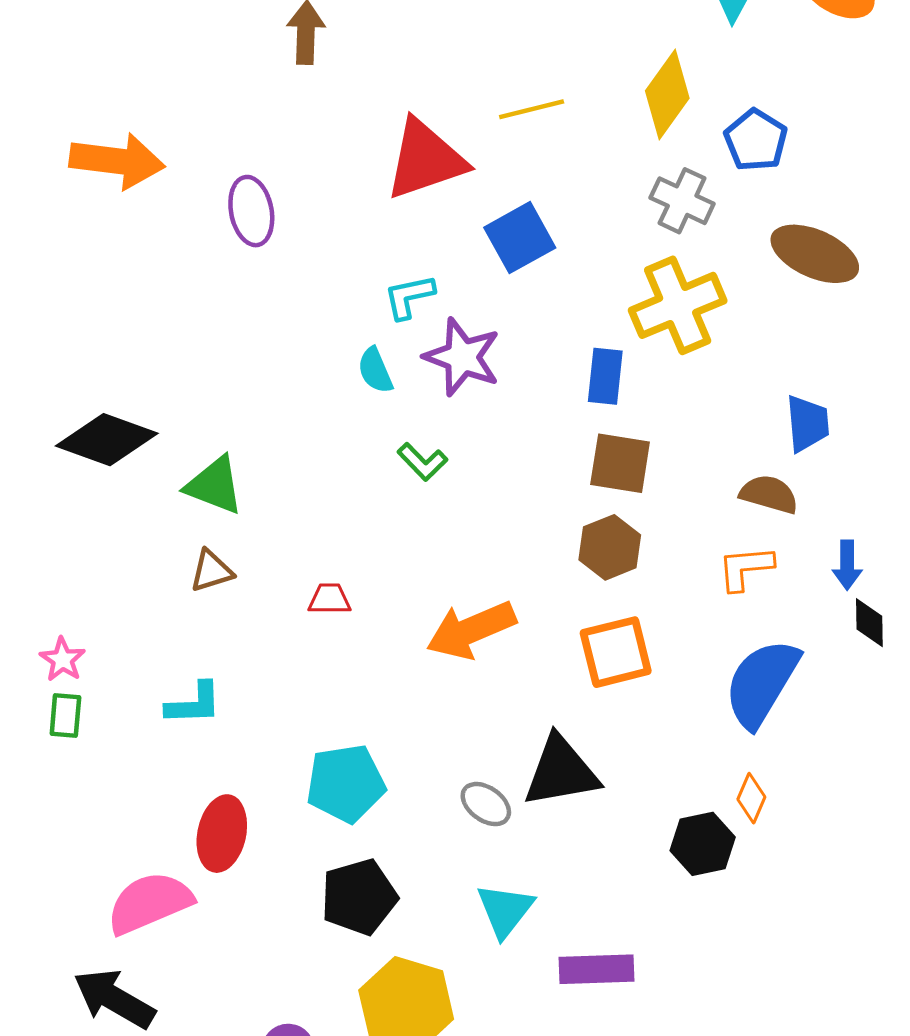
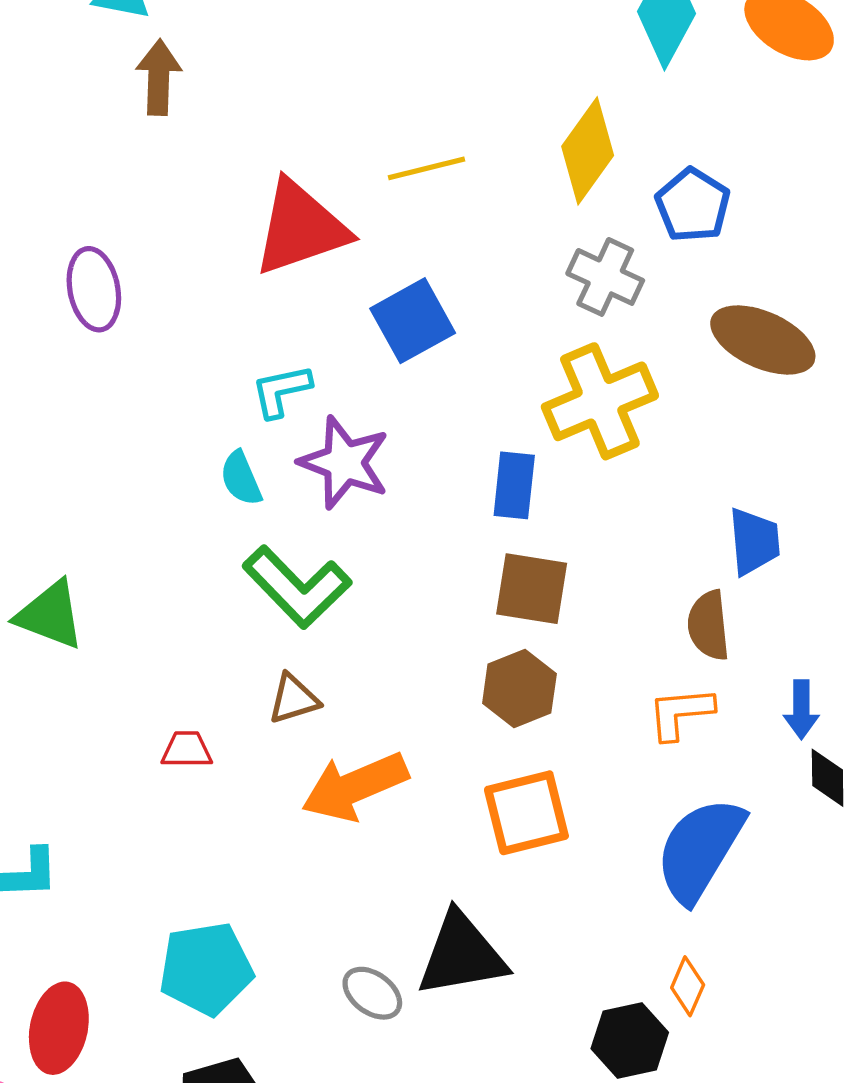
green L-shape: (422, 462) -> (297, 587), size x1.8
brown semicircle: (769, 494) -> (709, 625), turned -112
brown triangle: (211, 571) -> (294, 699), moved

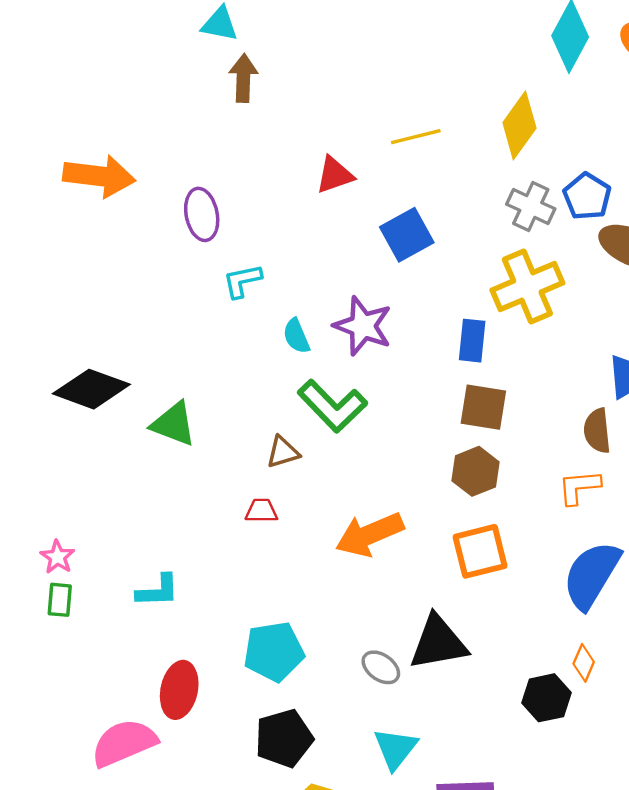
blue pentagon: (693, 205) -> (587, 196), moved
red triangle: (301, 228) -> (335, 175), size x0.6
cyan L-shape: (281, 391) -> (242, 281), moved
brown triangle: (294, 699) -> (283, 452), moved

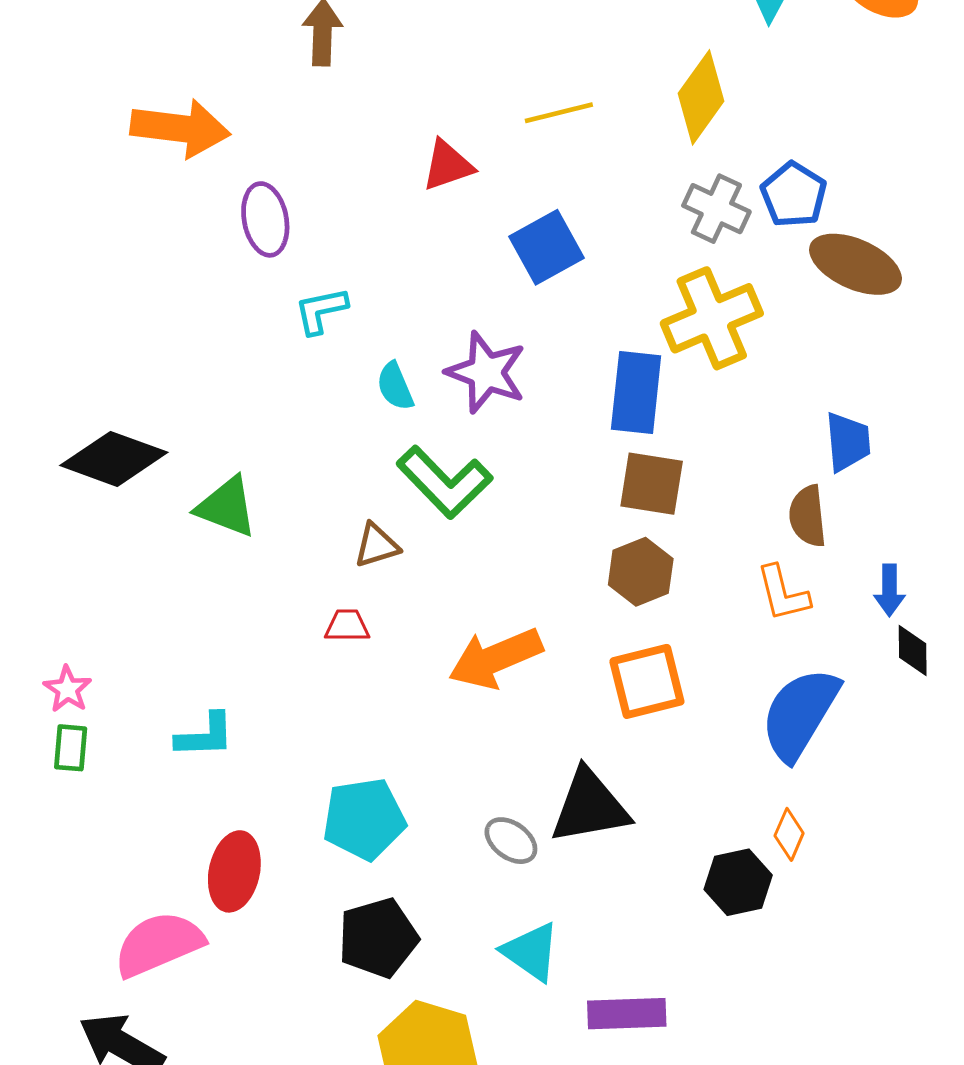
orange arrow: (99, 176) -> (180, 128), moved
blue rectangle: (472, 341) -> (636, 392), size x1.4
orange L-shape: (579, 487) -> (783, 593), turned -99
cyan triangle: (396, 748) -> (531, 952), turned -33

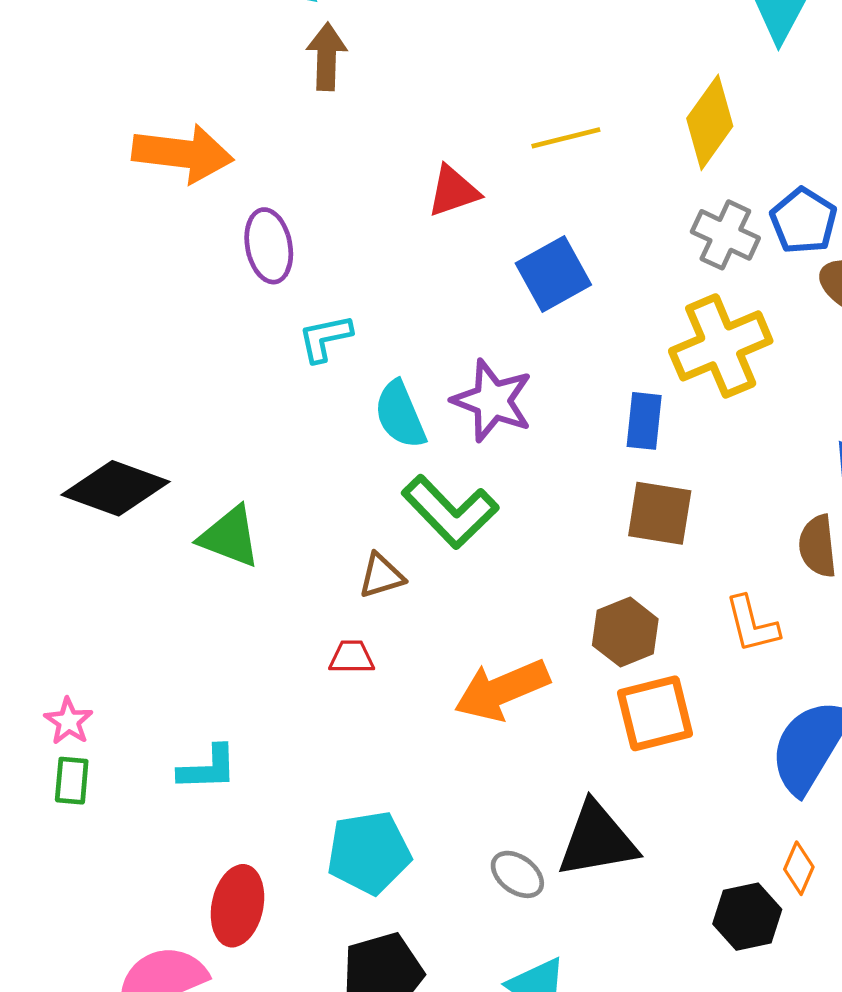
cyan semicircle: (395, 386) -> (400, 415), size x1.4
blue rectangle: (636, 392) -> (644, 421), size x0.7
brown hexagon: (641, 572) -> (625, 632), moved
orange L-shape: (783, 593) -> (752, 624), moved

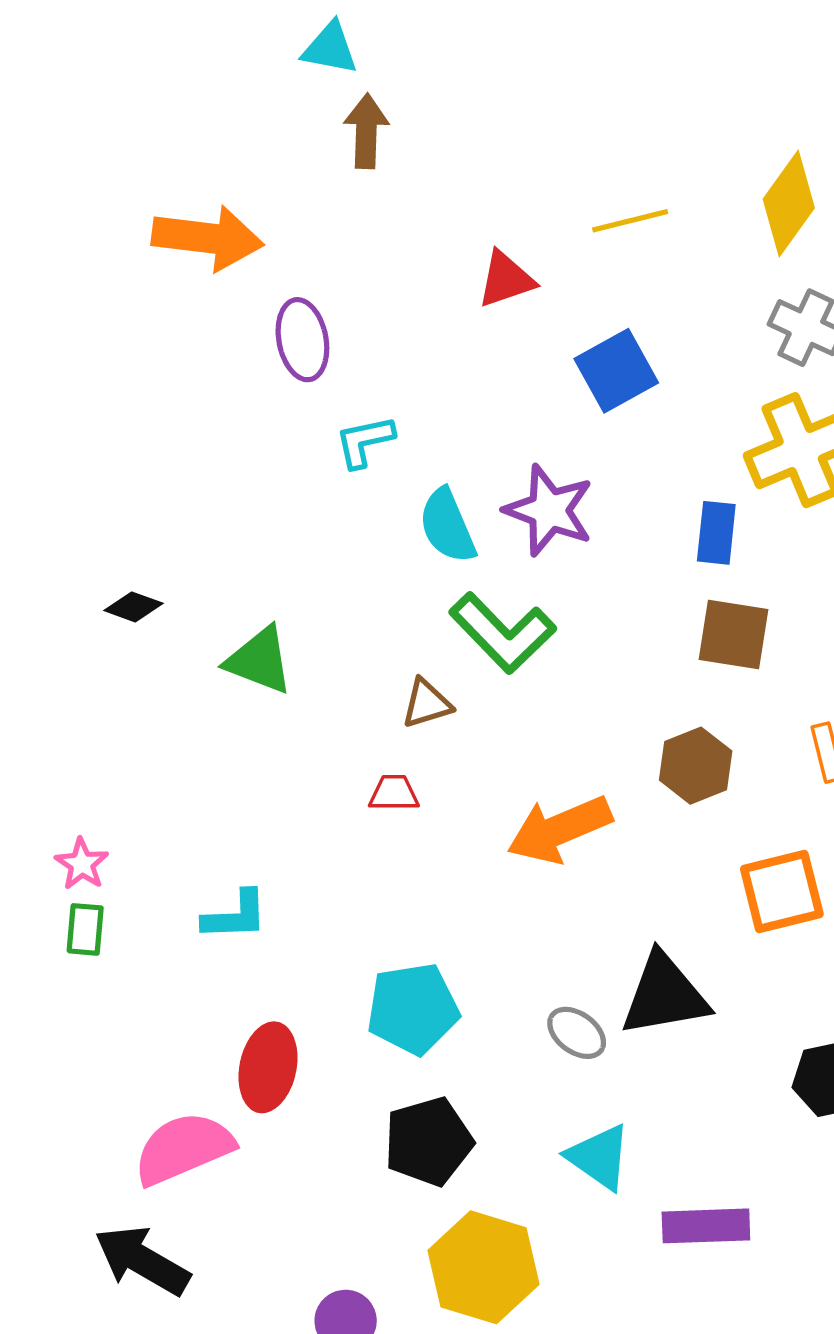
black diamond: (115, 488) -> (133, 607), size x0.5
orange square: (655, 713) -> (782, 891), moved

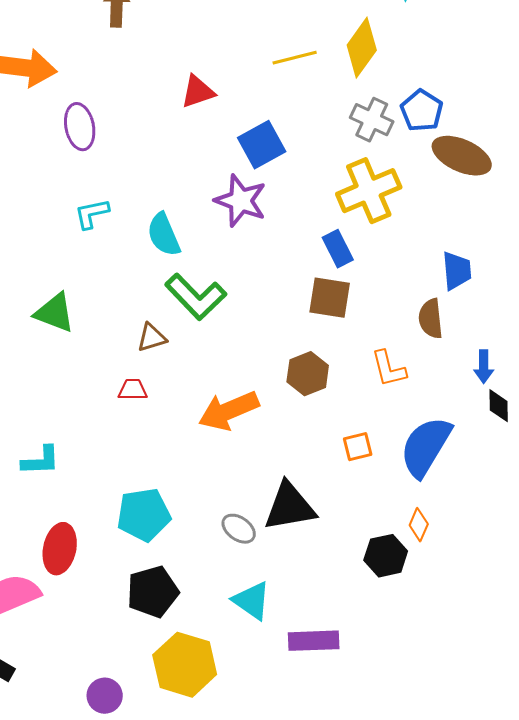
yellow line: (630, 221) -> (295, 58), moved
cyan L-shape: (365, 441) -> (92, 214), moved
purple star: (549, 510) -> (241, 201), moved
blue rectangle: (716, 533) -> (338, 249), moved, turned -33
orange square: (782, 891) -> (358, 447), size x0.6

